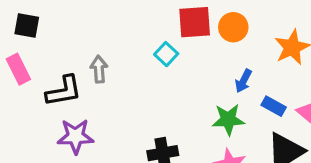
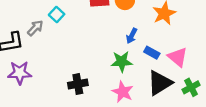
cyan square: (166, 54) -> (57, 15), moved
gray arrow: (99, 69) -> (35, 28), turned 48

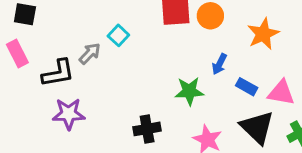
pink triangle: (178, 57) -> (281, 93), turned -30
green star: (122, 62) -> (189, 91), moved
black triangle: (160, 83) -> (257, 127), turned -44

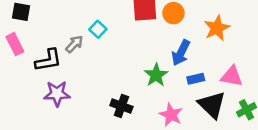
blue arrow: (219, 64) -> (181, 53), size x1.5
blue rectangle: (247, 87) -> (196, 79), moved, turned -42
green star: (189, 91) -> (156, 75), turned -30
black cross: (147, 129) -> (121, 106), turned 30

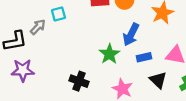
cyan square: (98, 29) -> (58, 14), turned 32
black triangle: (212, 105) -> (158, 80), size x0.7

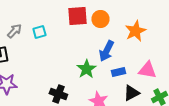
gray arrow: (38, 27) -> (14, 31), moved
black triangle: (158, 80) -> (131, 93), turned 48

